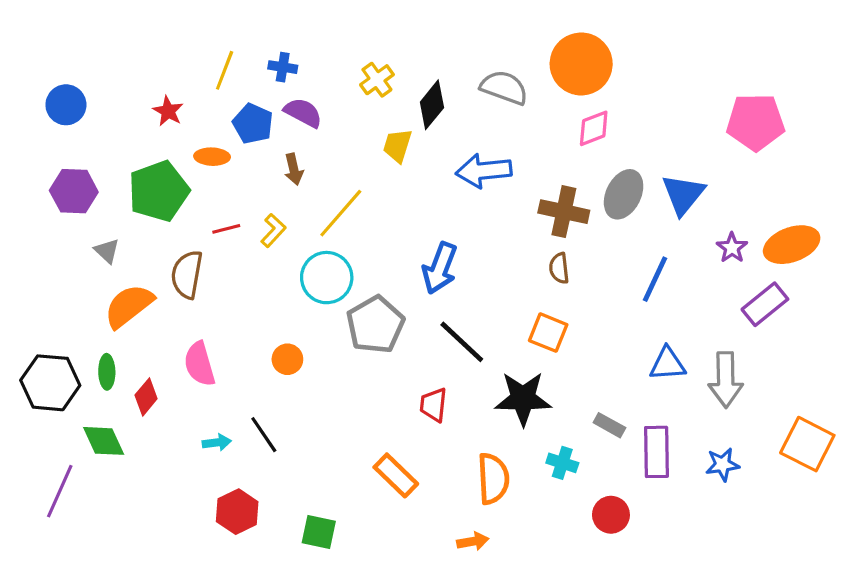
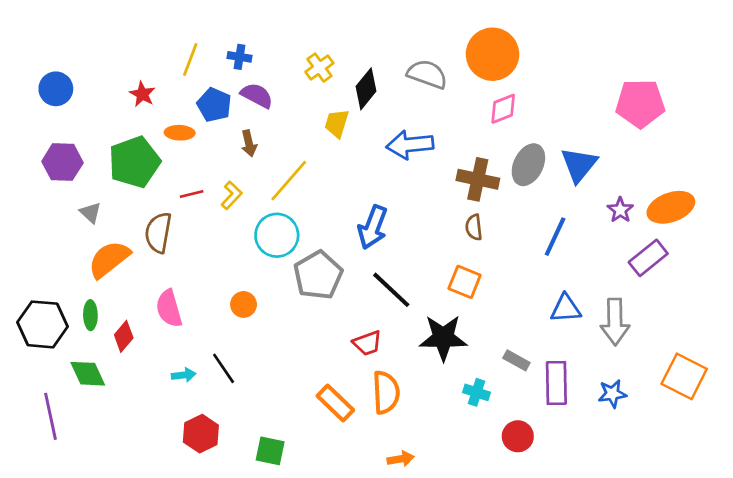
red trapezoid: (433, 405) -> (367, 343), turned -116
orange semicircle: (493, 479) -> (386, 392), moved
purple line: (60, 491) -> (50, 416), turned -36

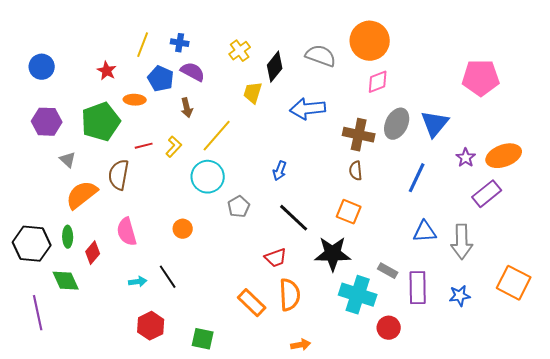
blue arrow: (373, 227) -> (280, 171), size x0.6
gray pentagon: (318, 275) -> (239, 207), size x0.6
cyan cross: (477, 392) -> (358, 295), size x1.8

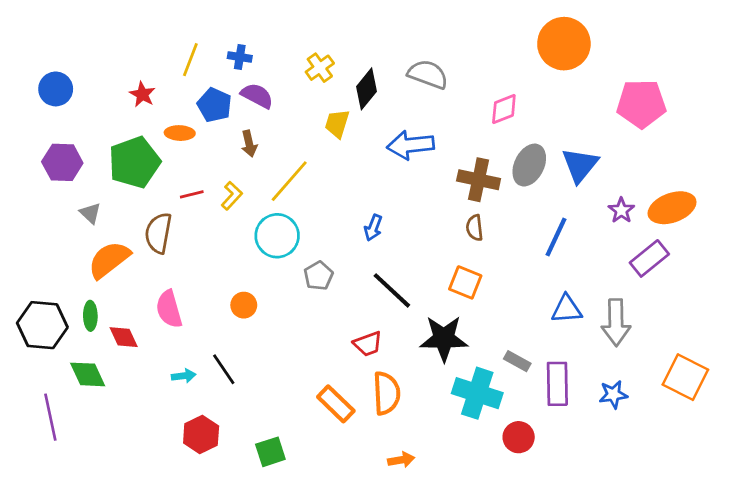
orange circle: (370, 41) -> (564, 44), moved
red diamond: (93, 253) -> (124, 337), turned -65
green square: (203, 339) -> (270, 452), turned -30

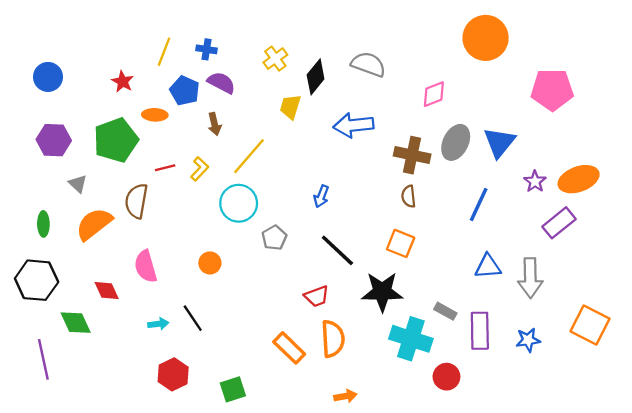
green ellipse: (90, 316) -> (43, 224), moved

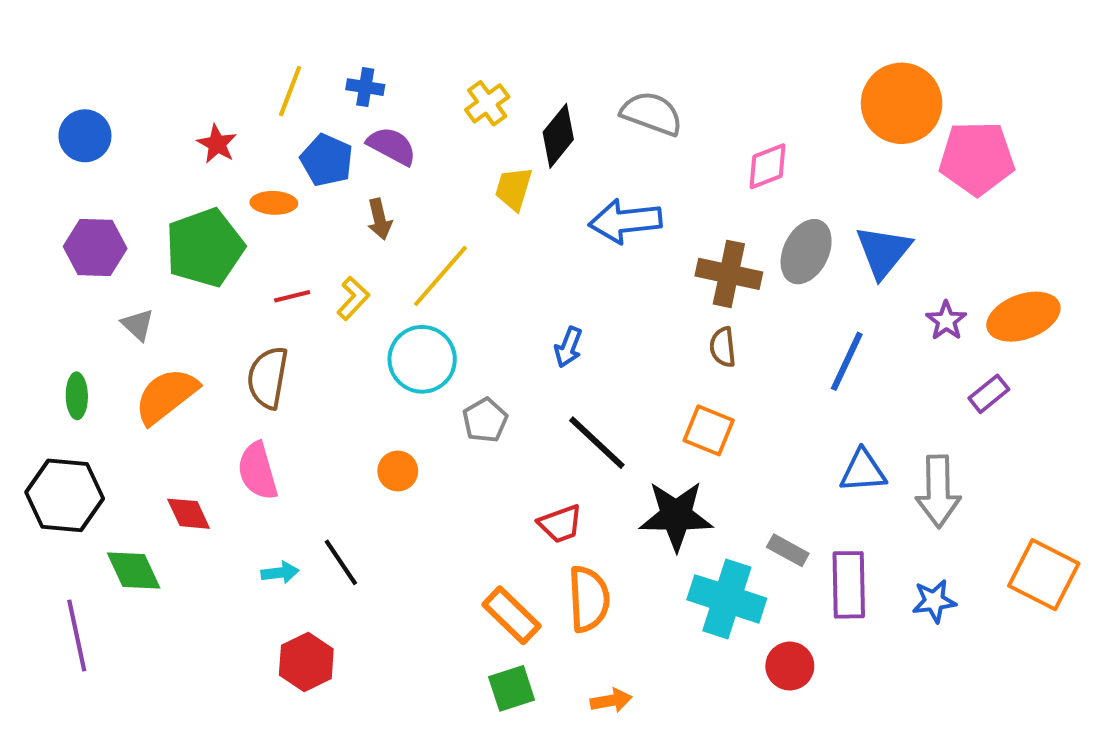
orange circle: (486, 38) -> (902, 103), moved
brown semicircle: (136, 201) -> (268, 378), moved
purple rectangle: (559, 223) -> (989, 394), size x0.7
orange circle: (210, 263) -> (398, 471), moved
green square: (233, 389) -> (512, 688), moved

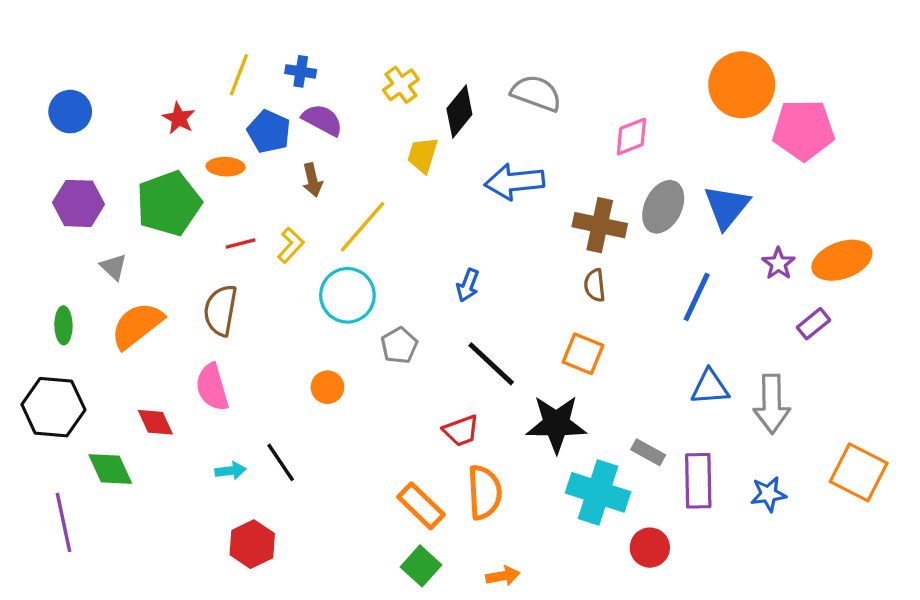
green square: (512, 688) -> (421, 566), turned -30

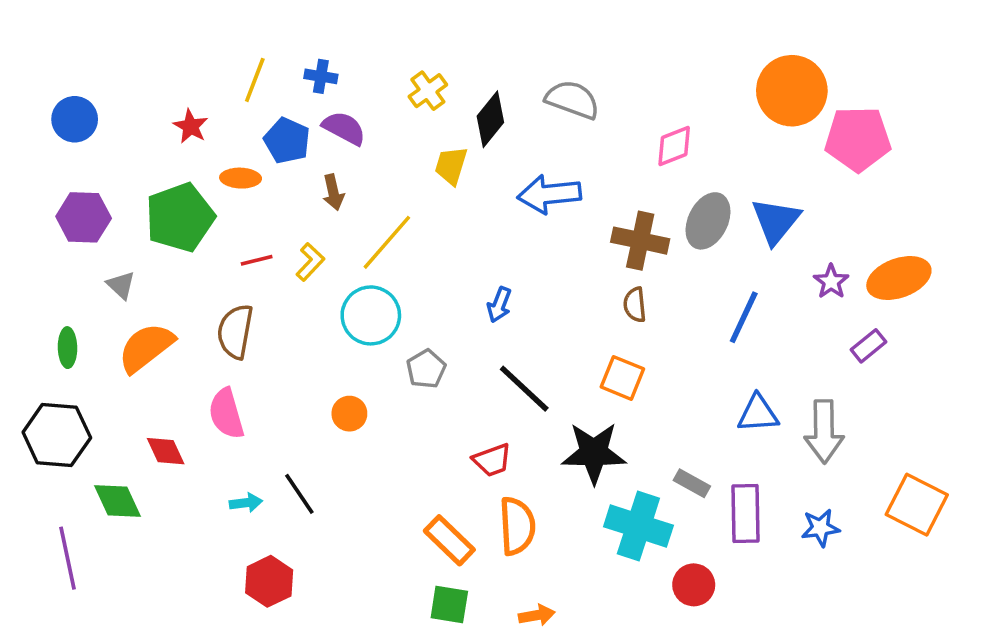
green square: (421, 566) -> (449, 604), turned -33

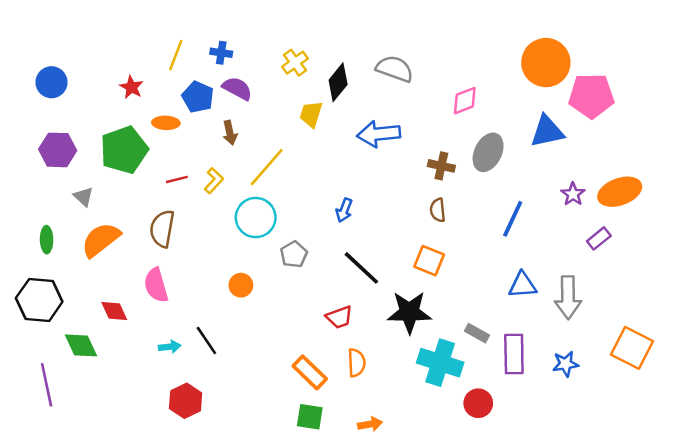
blue triangle: (776, 221) -> (547, 131), moved, turned 39
brown cross: (640, 241) -> (441, 166), size x0.7
orange semicircle: (517, 526) -> (356, 363), size x0.7

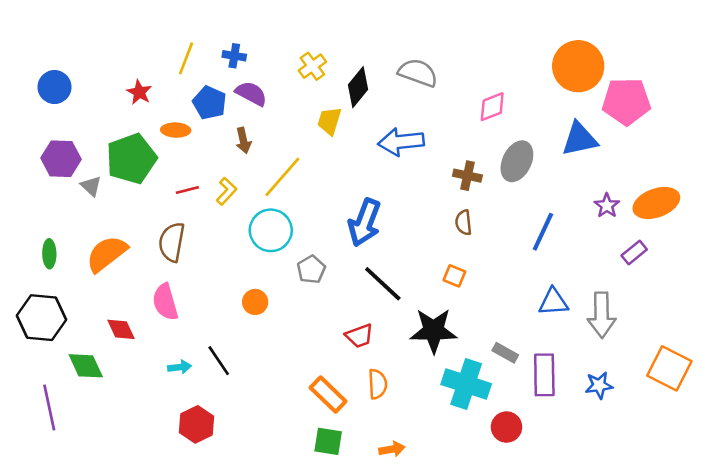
gray triangle: (83, 197) -> (91, 186), moved
blue arrow: (344, 210) -> (365, 223), size x1.8
orange square: (429, 261) -> (454, 276), size x0.7

